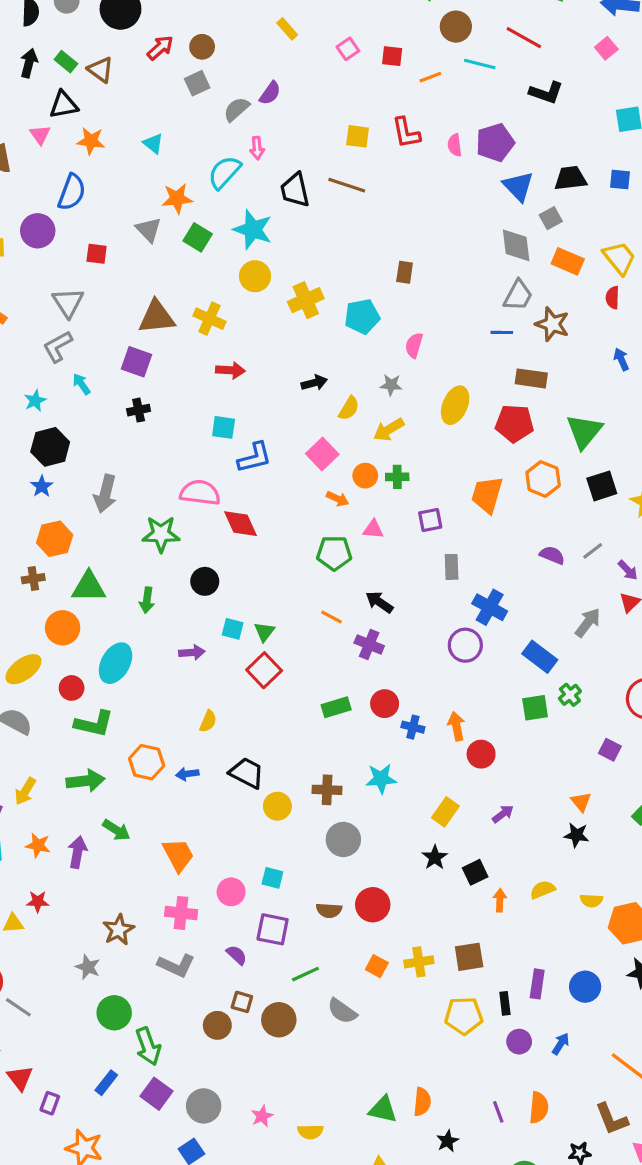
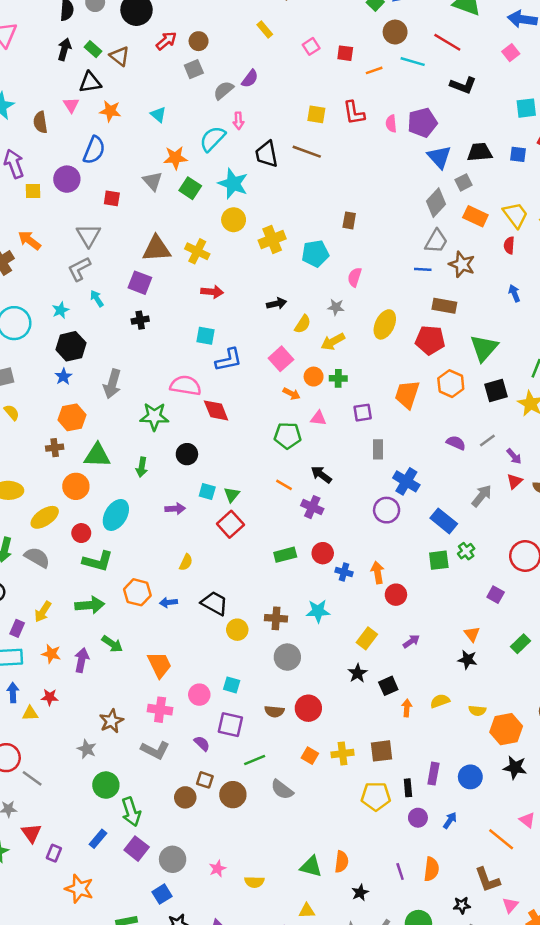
gray diamond: (516, 245) -> (436, 203), turned 48

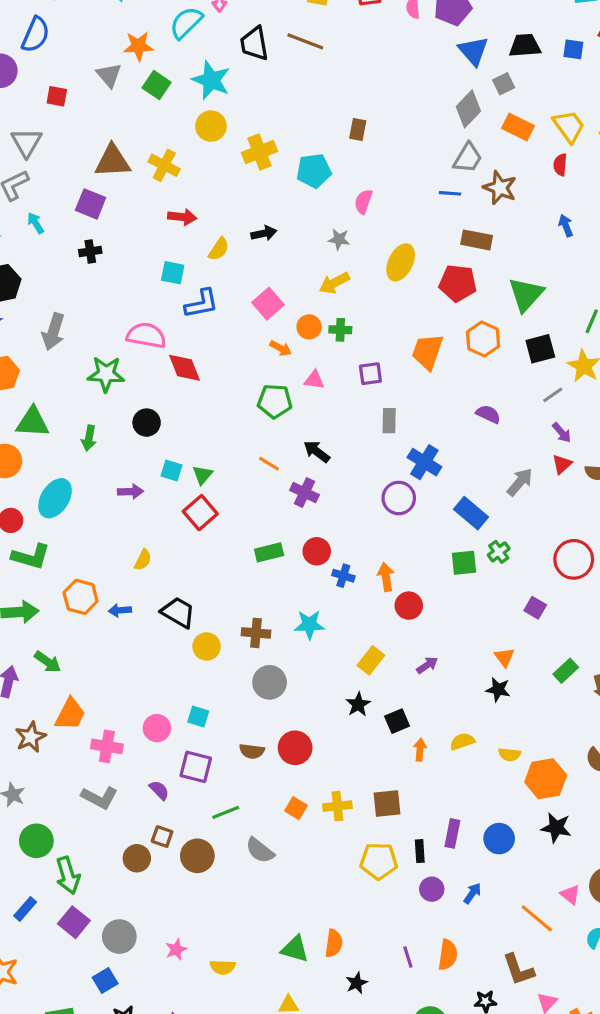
yellow semicircle: (303, 324) -> (219, 249), moved
gray line: (487, 441) -> (553, 395), moved
orange trapezoid: (159, 665) -> (70, 714), moved, turned 52
brown star: (111, 721) -> (31, 737), moved

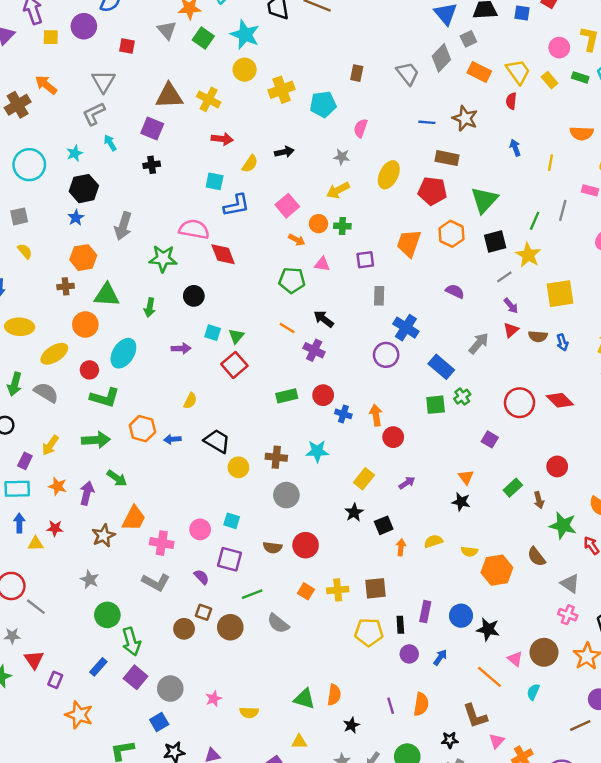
gray trapezoid: (468, 158) -> (408, 73), moved, turned -70
black star: (556, 828) -> (488, 629), moved

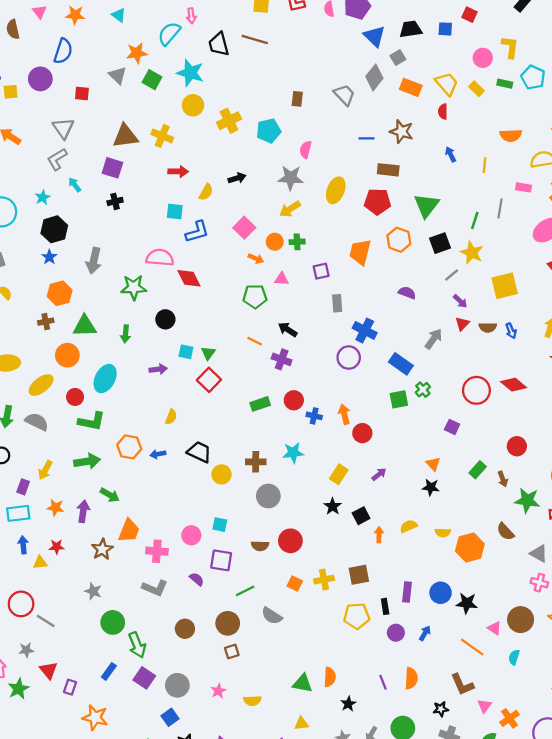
gray star: (342, 157) -> (291, 178), size x1.6
brown square: (203, 612) -> (232, 651), moved, turned -32

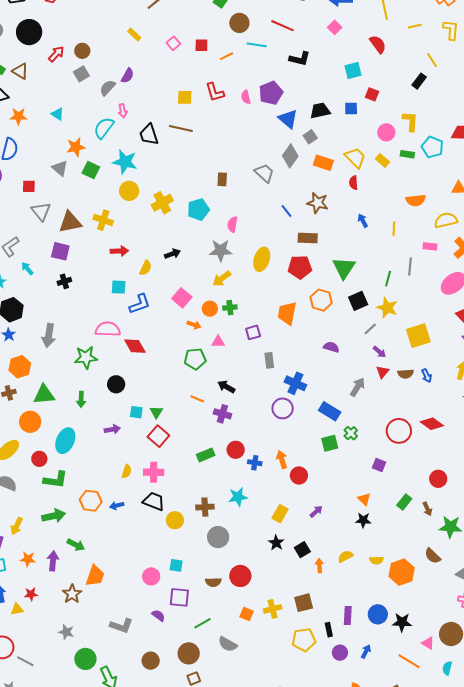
gray triangle: (63, 128) -> (41, 211), moved
blue line: (367, 138) -> (287, 211), turned 56
pink cross: (157, 551) -> (154, 472), moved

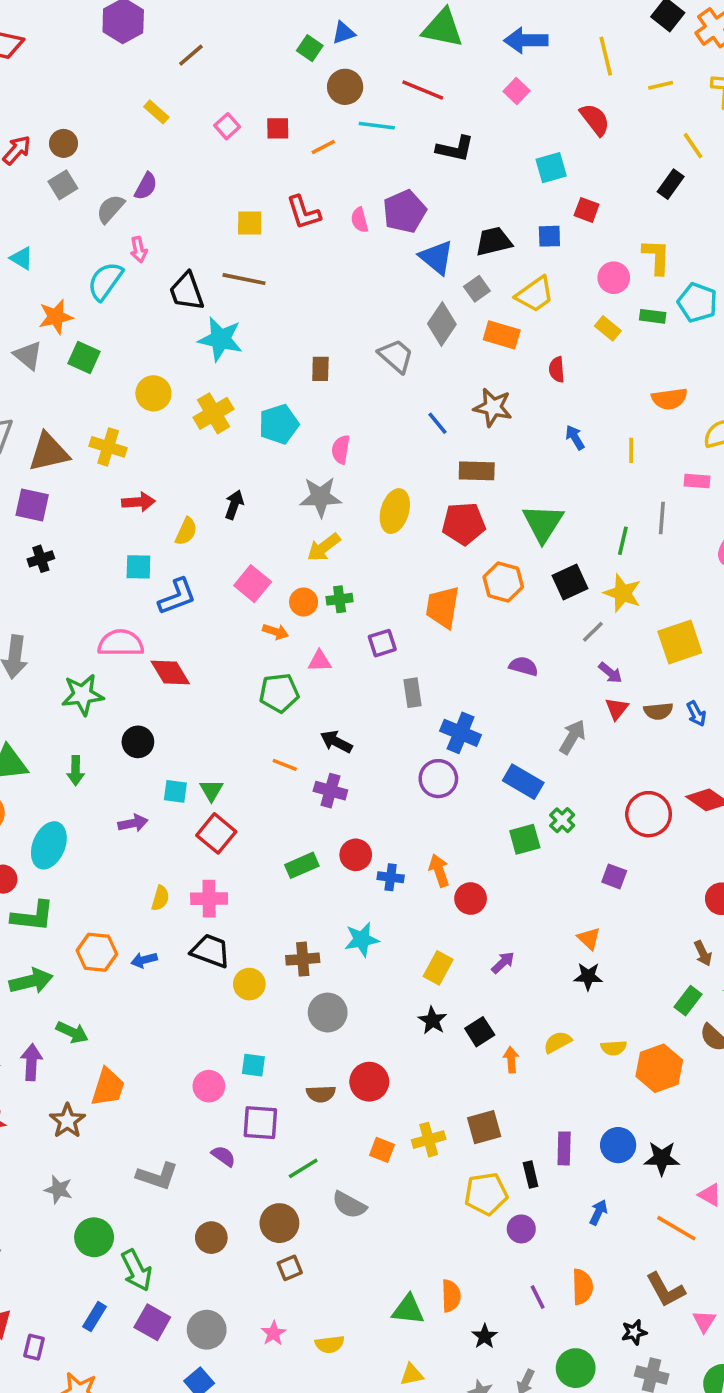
yellow trapezoid: (355, 158) -> (535, 294), moved, turned 100
cyan star: (125, 162) -> (220, 339), moved
black arrow: (173, 254) -> (234, 505), turned -49
green rectangle: (404, 502) -> (688, 1001), moved
purple circle: (340, 653) -> (521, 1229), moved

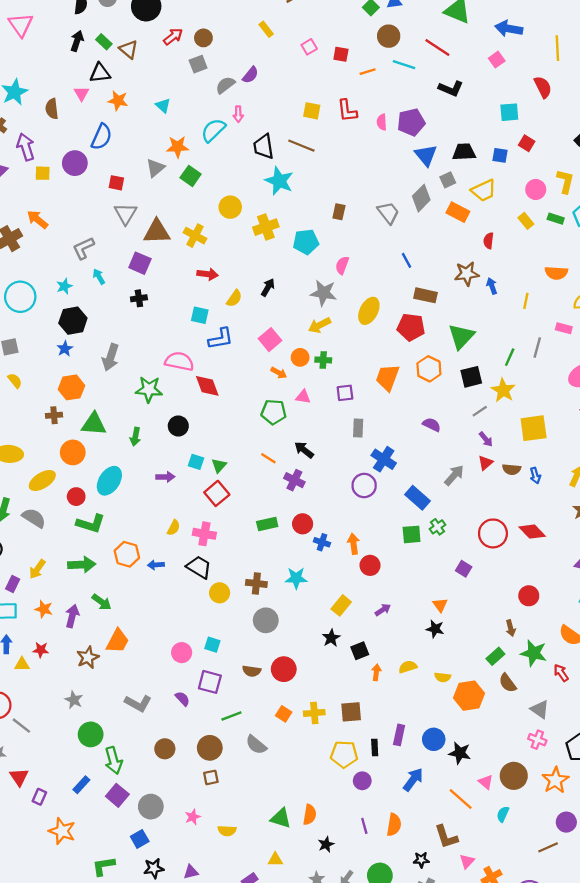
gray triangle: (28, 355) -> (155, 168), turned 30
brown star: (493, 407) -> (467, 274), moved, turned -30
blue arrow: (598, 1212) -> (413, 780), size x1.5

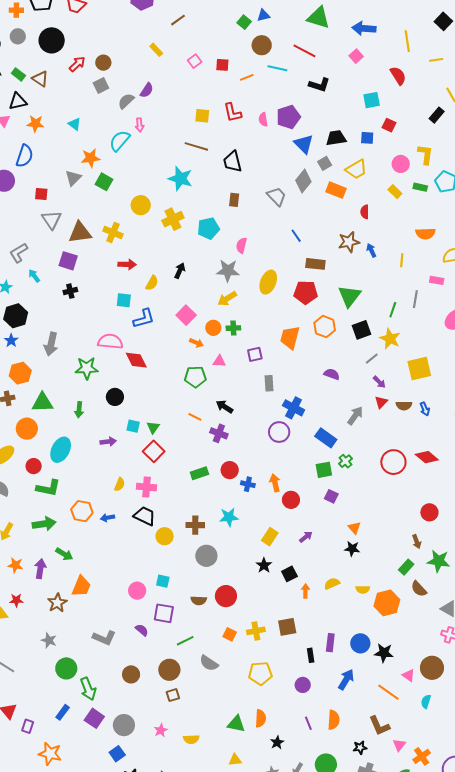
black trapezoid: (264, 147) -> (233, 162), moved
purple square: (464, 569) -> (331, 496), moved
yellow pentagon: (344, 754) -> (260, 673), moved

